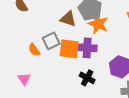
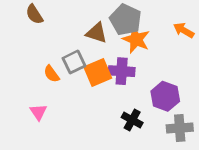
orange square: (69, 49) -> (98, 72), turned -30
black cross: (87, 78) -> (132, 120), moved

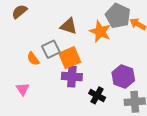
brown semicircle: (34, 14) -> (19, 12), turned 84
gray pentagon: (126, 20) -> (118, 16), moved
purple cross: (122, 71) -> (72, 77), moved

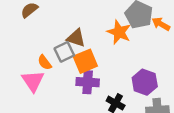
brown triangle: (69, 26) -> (76, 38), moved
pink triangle: (23, 89) -> (33, 81), moved, size x1.5

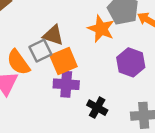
orange semicircle: (45, 62) -> (18, 62), size x1.5
purple hexagon: (145, 82) -> (131, 62), moved

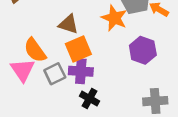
gray square: (40, 51) -> (55, 74), moved
black cross: (97, 108) -> (90, 99), moved

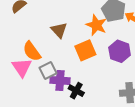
brown triangle: (68, 24) -> (59, 30), turned 30
orange square: (78, 49) -> (85, 50), moved
purple cross: (81, 71) -> (60, 81), moved

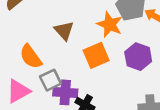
pink triangle: (22, 67) -> (18, 91), moved, turned 35

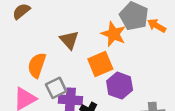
orange semicircle: (31, 57) -> (37, 65), turned 55
purple hexagon: (138, 57) -> (120, 86), moved

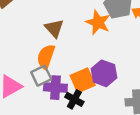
orange square: (100, 64) -> (83, 80), moved
orange semicircle: (37, 65) -> (46, 57), moved

